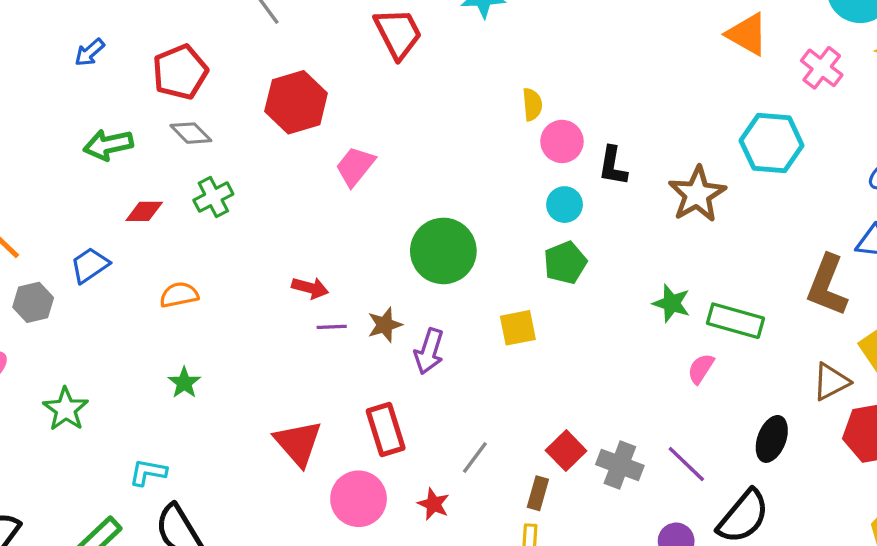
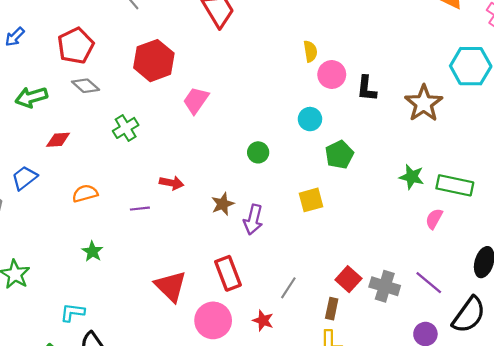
green cross: (213, 197) -> (126, 128), moved
cyan circle: (565, 205) -> (310, 119), moved
green circle: (443, 251) -> (258, 152), size x0.5
purple line: (332, 327) -> (140, 209), moved

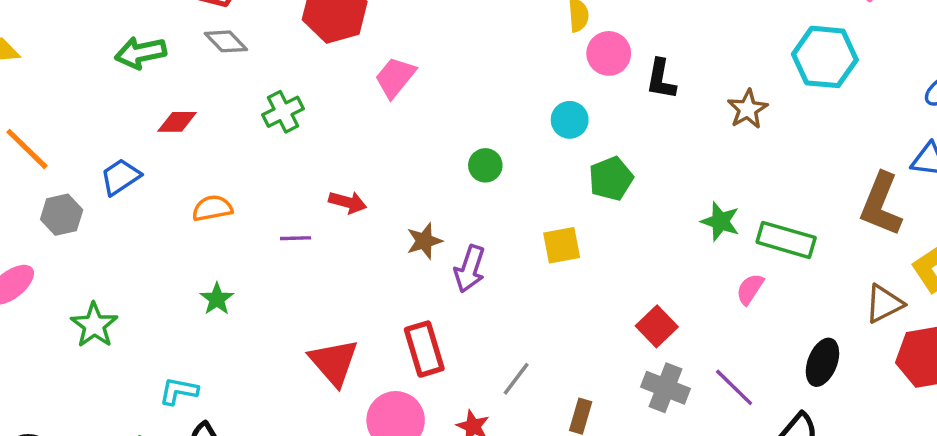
brown star: (424, 103) -> (748, 109), size x0.7
red square: (348, 279) -> (657, 326), moved

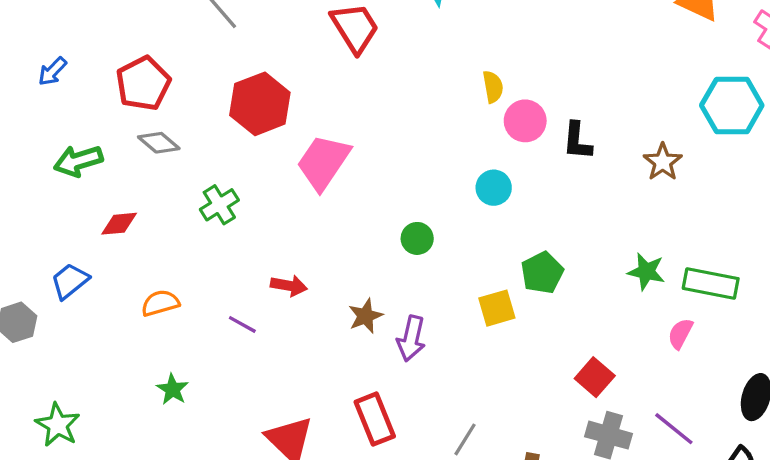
pink trapezoid: (395, 77) -> (323, 162), size x1.4
green pentagon: (611, 179) -> (542, 273), moved
purple line: (296, 238) -> (242, 324), turned 36

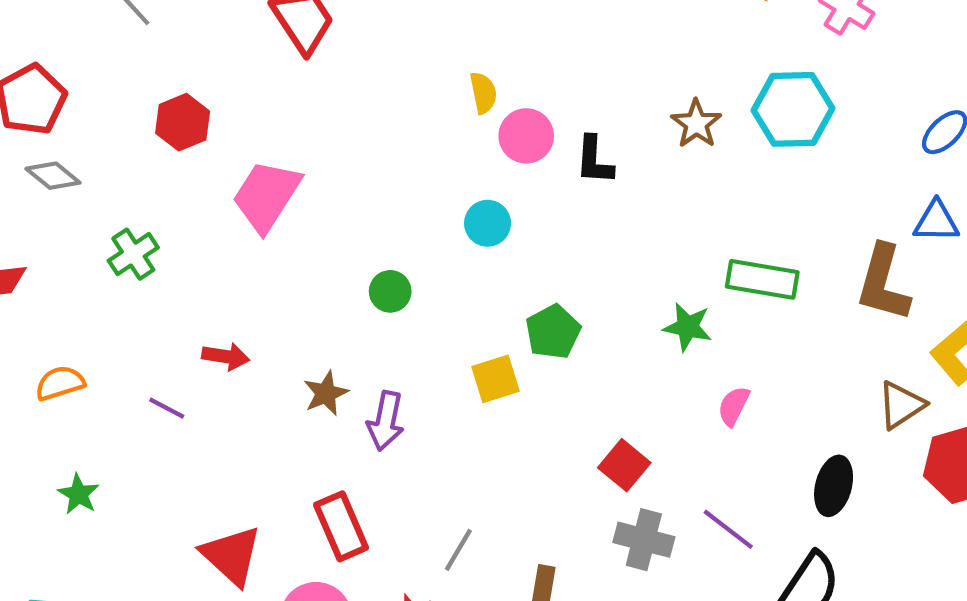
red hexagon: (260, 104) -> (183, 122), size x0.7
brown star: (663, 162) -> (696, 124), moved
green rectangle: (711, 283) -> (762, 279), moved

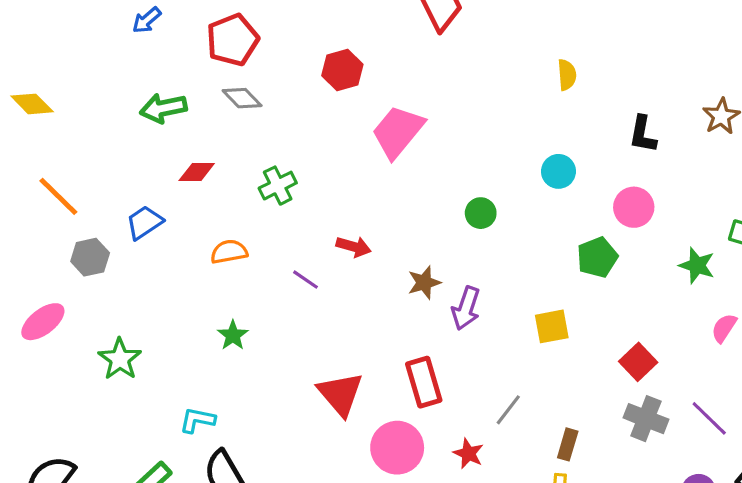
pink circle: (526, 136) -> (634, 207), moved
green cross: (133, 254) -> (278, 186), moved
yellow square: (495, 379) -> (552, 326), moved

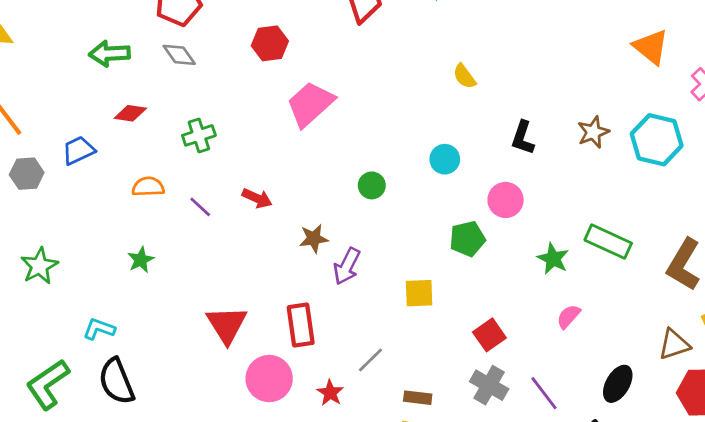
yellow semicircle: (567, 75) -> (464, 76), turned 140
purple line: (306, 280) -> (200, 207), moved
brown rectangle: (568, 444) -> (418, 398), turned 72

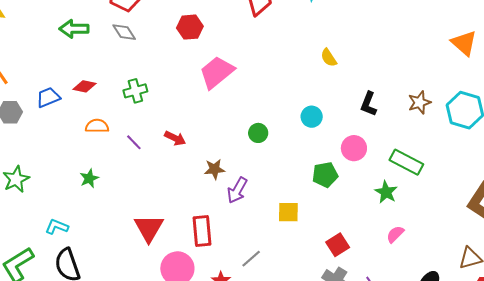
red diamond: (130, 113) -> (84, 86), moved
green rectangle: (608, 242) -> (406, 162), moved

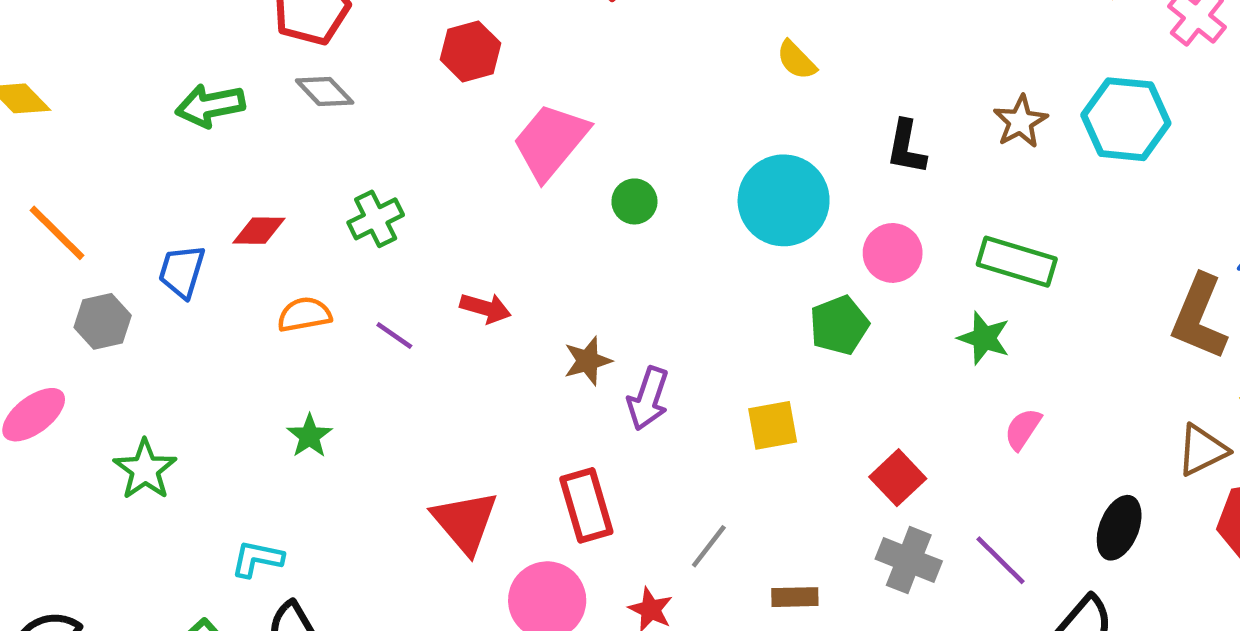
blue trapezoid: (48, 97) -> (182, 271), turned -40
cyan circle: (312, 117) -> (784, 200), size x1.8
green circle: (258, 133) -> (634, 201), moved

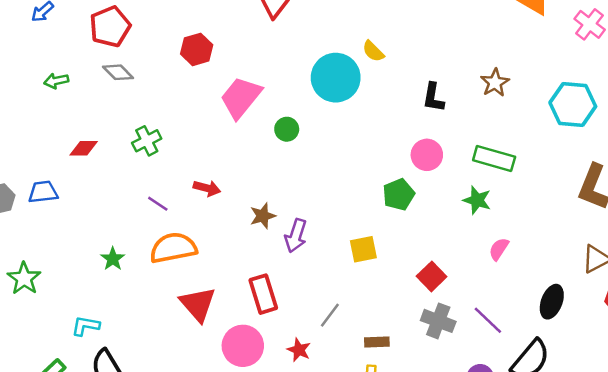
green arrow: (210, 106) -> (56, 81), size x0.7
cyan hexagon: (1126, 119) -> (573, 105), moved
cyan circle: (784, 200) -> (336, 78), moved
blue trapezoid: (182, 271) -> (43, 192), moved, turned 68
orange semicircle: (304, 314) -> (173, 248), moved, size x1.6

